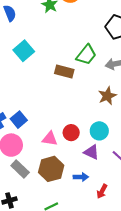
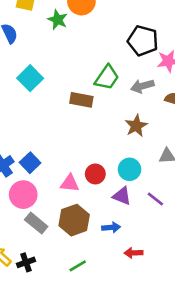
red arrow: (102, 191) -> (133, 253), moved, turned 64

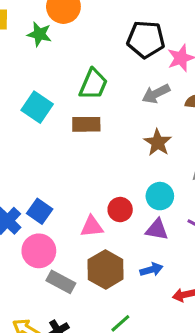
cyan square: (30, 78) -> (37, 107), moved
green trapezoid: (107, 78) -> (93, 84), moved

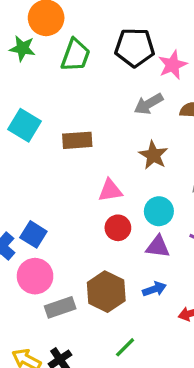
green trapezoid: (93, 84) -> (75, 55), moved
pink triangle: (92, 227) -> (110, 190), moved
gray rectangle: (61, 282) -> (60, 307), turned -44

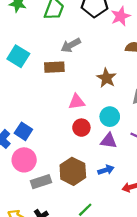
gray arrow: (149, 104) -> (71, 45), moved

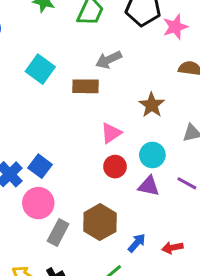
pink triangle: (77, 102) -> (111, 133), turned -30
blue arrow: (106, 170) -> (137, 243), moved, turned -35
gray rectangle: (41, 182) -> (58, 232), turned -48

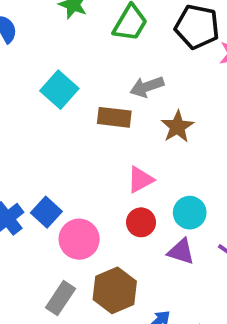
brown star: (152, 105) -> (177, 127), moved
pink circle: (38, 203) -> (79, 239), moved

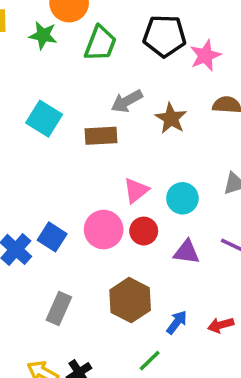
brown star: (177, 127) -> (171, 118), moved
cyan circle: (190, 213) -> (182, 198), moved
pink circle: (79, 239) -> (104, 230), moved
gray rectangle: (61, 298) -> (59, 308), moved

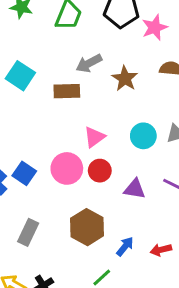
cyan circle: (182, 198) -> (143, 136), moved

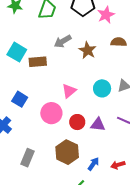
brown rectangle: (67, 91) -> (38, 62), moved
red circle: (100, 171) -> (77, 122), moved
blue square: (24, 173) -> (20, 99), moved

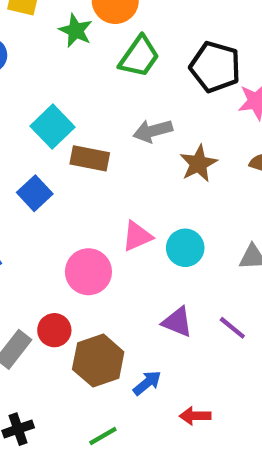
cyan circle: (102, 88) -> (185, 248), moved
blue square: (20, 99) -> (35, 193), moved
red circle: (77, 122) -> (54, 330), moved
blue arrow: (93, 164) -> (147, 383), moved

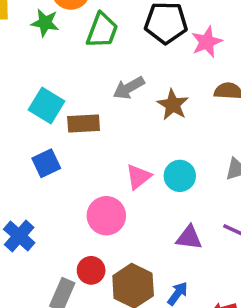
blue square: (35, 193) -> (46, 163), turned 32

